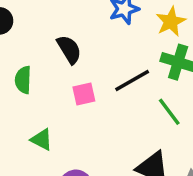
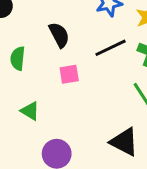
black line: (132, 80) -> (110, 48), moved

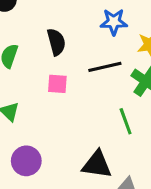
black triangle: (124, 142) -> (97, 165), turned -32

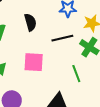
pink square: (57, 84) -> (34, 62), moved, size x1.5

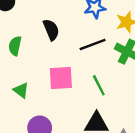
green line: (76, 74) -> (99, 85), moved

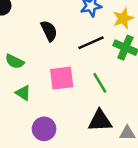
green semicircle: (15, 46) -> (15, 61), moved, turned -72

